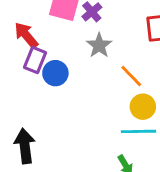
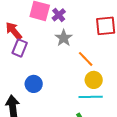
blue circle: (55, 73) -> (34, 84), moved

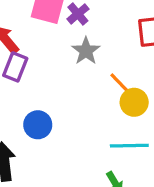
yellow circle: (94, 80) -> (134, 102), moved

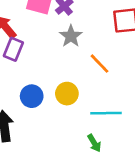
yellow circle: (134, 102) -> (67, 94), moved

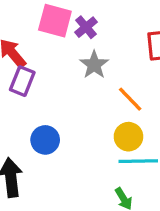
yellow circle: (67, 94) -> (128, 137), moved

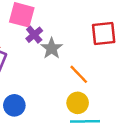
purple cross: (86, 27) -> (34, 35), moved

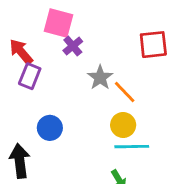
gray star: (52, 48) -> (100, 78), moved

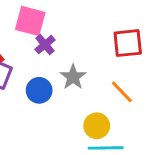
orange line: (125, 92) -> (122, 92), moved
blue circle: (50, 128) -> (39, 90), moved

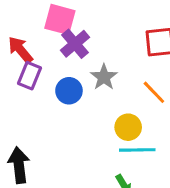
purple cross: (45, 45) -> (75, 44), size x1.4

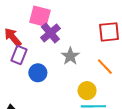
blue circle: (69, 91) -> (38, 73), moved

